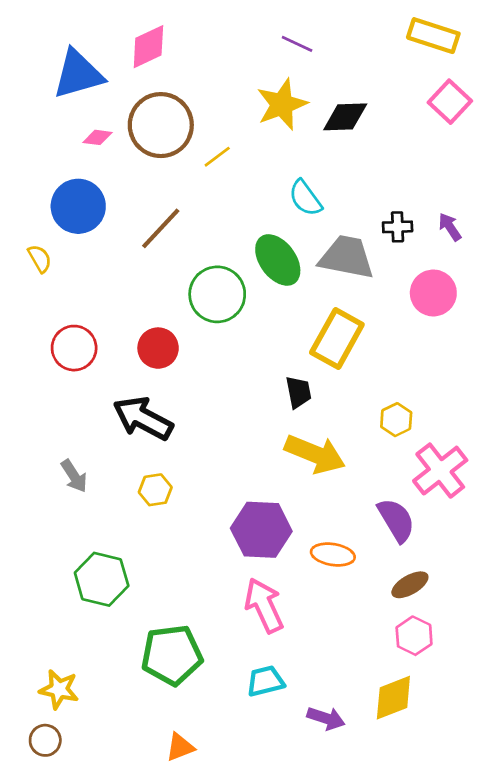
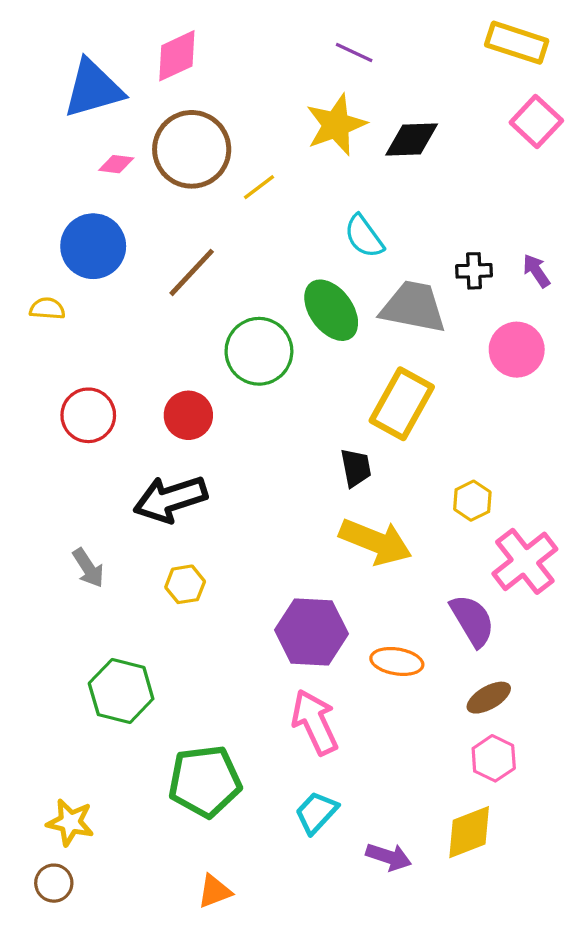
yellow semicircle: (40, 259) -> (47, 309), turned -56
black arrow: (143, 418) -> (170, 499), turned -46
cyan trapezoid: (265, 681) -> (316, 812), turned -33

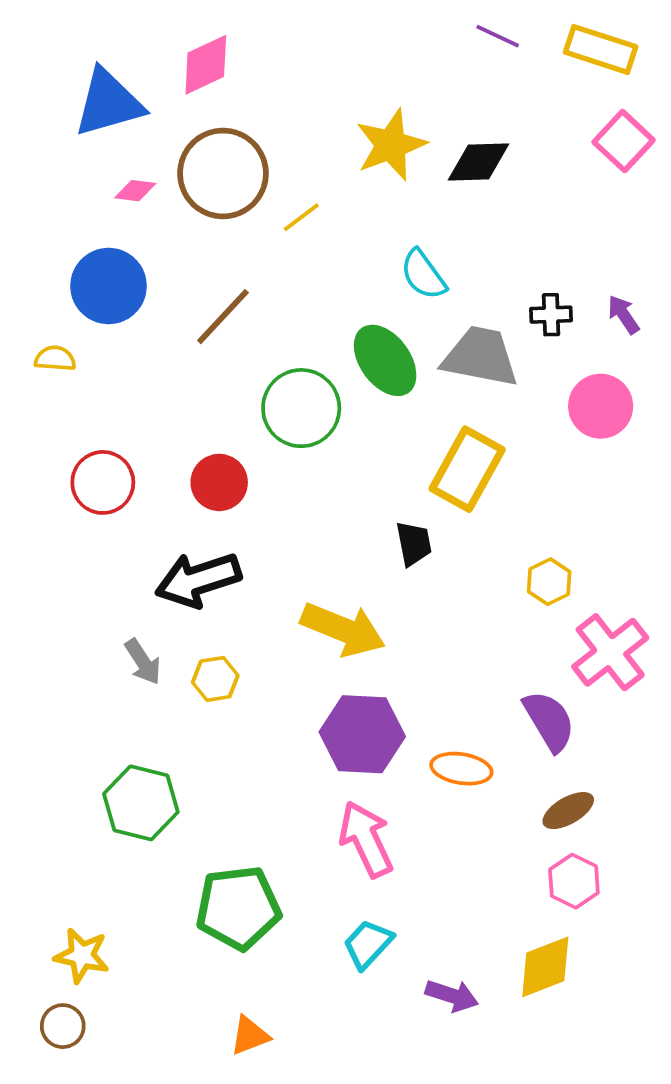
purple line: (354, 53) -> (498, 36), moved
yellow arrow: (375, 542) -> (343, 629), moved
gray arrow: (88, 568) -> (143, 662), moved

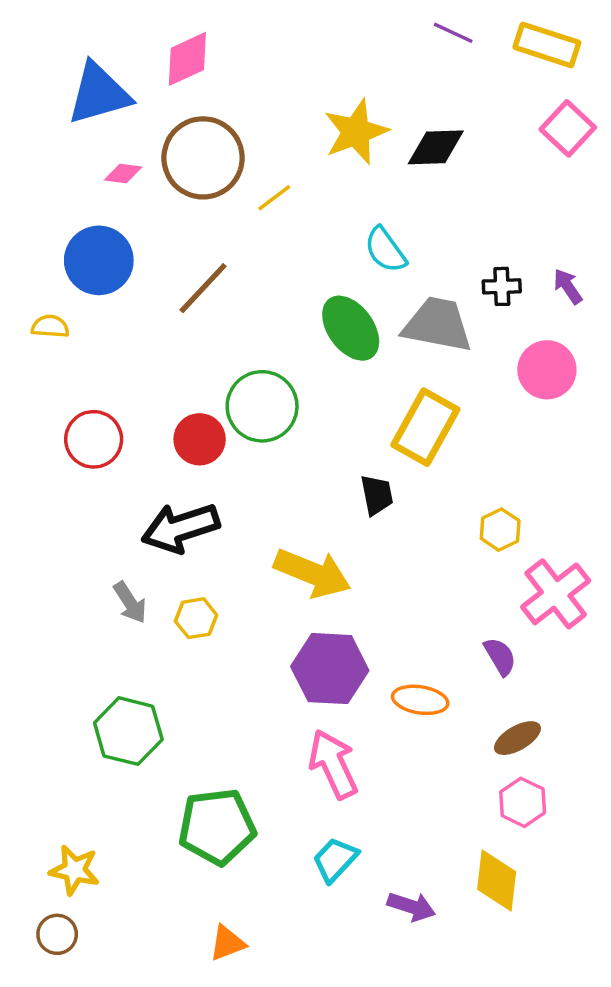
green circle: (301, 408) -> (262, 406), moved
purple semicircle: (549, 721) -> (500, 656), size x0.7
yellow diamond: (545, 967) -> (497, 880), turned -62

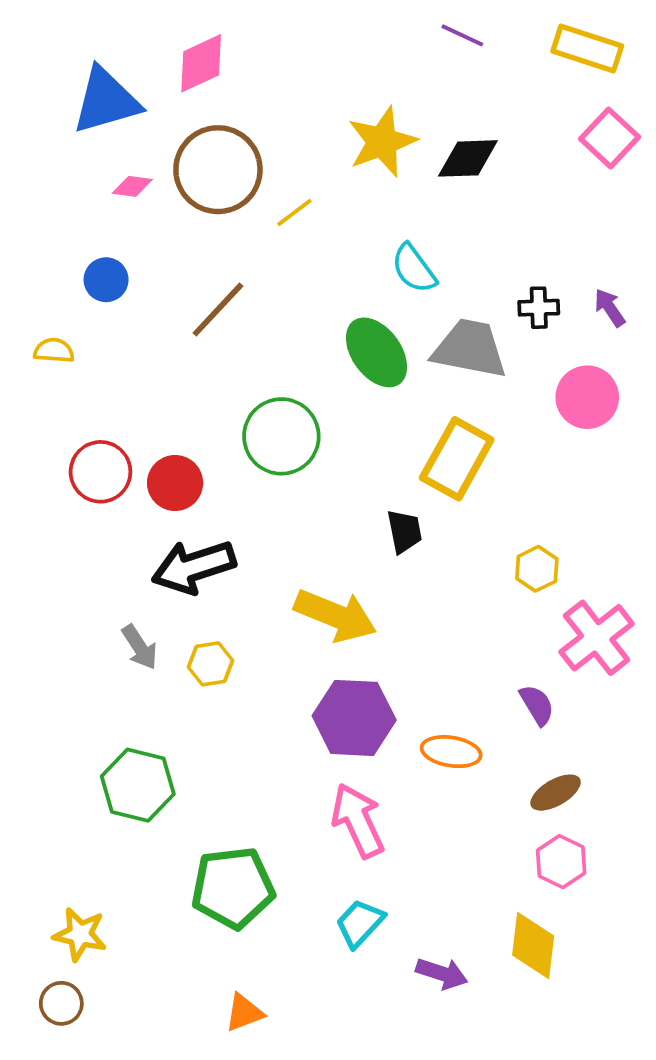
purple line: (453, 33) -> (462, 35), moved
blue circle: (99, 260) -> (106, 280), size x0.6
red circle: (200, 439) -> (175, 483), moved

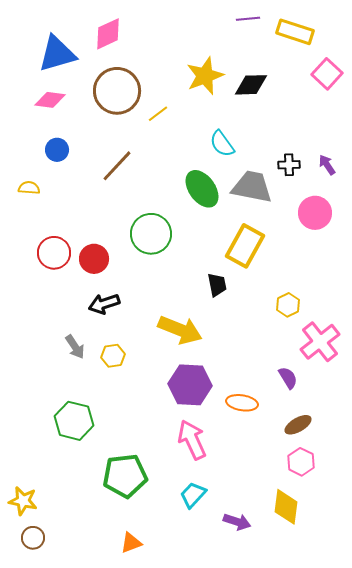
purple line: (462, 35) -> (248, 19), turned -30
yellow rectangle: (587, 48) -> (295, 32), moved
pink diamond: (132, 186) -> (50, 100), moved, size x1.4
black arrow: (194, 567) -> (104, 304), size x0.7
yellow star: (80, 934) -> (23, 501), moved

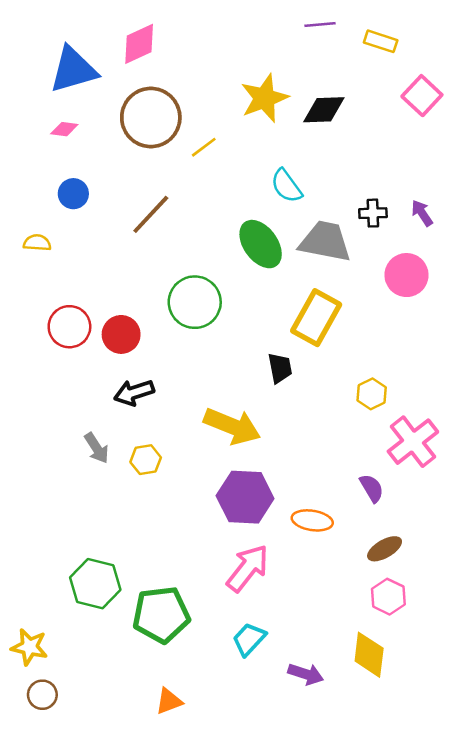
yellow rectangle: (295, 32) -> (381, 41), size x0.7
pink diamond: (50, 100) -> (64, 129), size x0.7
green hexagon: (74, 421) -> (95, 584), moved
pink arrow: (192, 440) -> (248, 568), turned 63

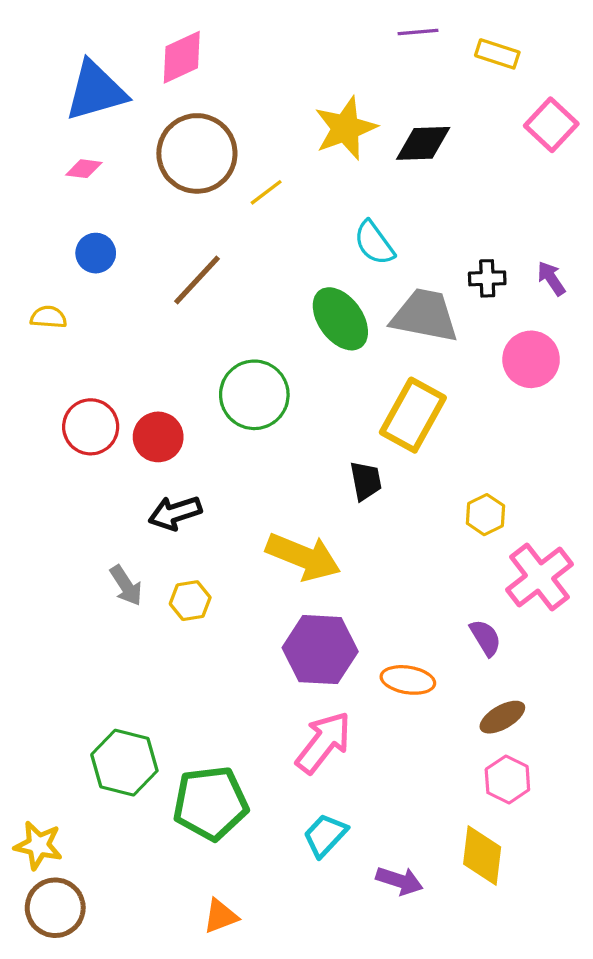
brown circle: (42, 695) -> (55, 908), size x1.5

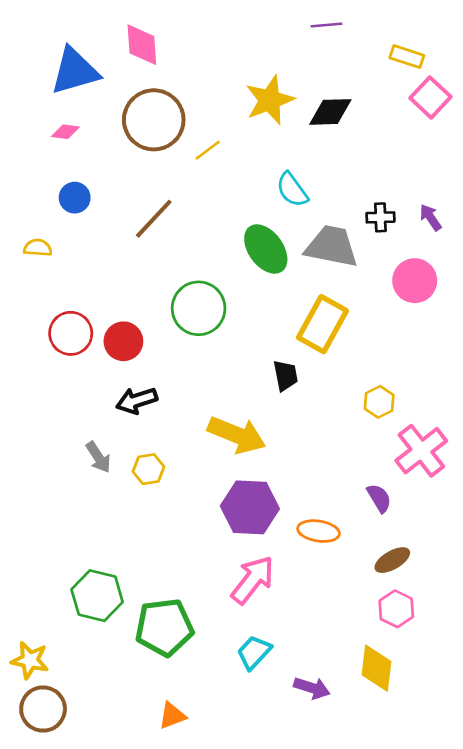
yellow rectangle: (497, 54) -> (407, 57), moved
pink diamond: (182, 57) -> (142, 45), turned -69

